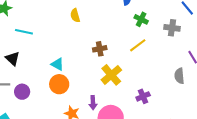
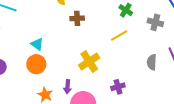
brown cross: (100, 49) -> (77, 18), moved
gray semicircle: (179, 76) -> (152, 62), moved

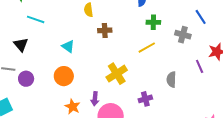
green cross: (126, 10) -> (153, 22), turned -32
cyan triangle: (37, 44) -> (68, 46), moved
gray semicircle: (152, 62) -> (171, 79), moved

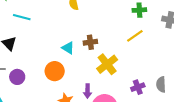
brown cross: (105, 30) -> (90, 42), moved
cyan triangle: (68, 46) -> (68, 48), moved
gray semicircle: (171, 79) -> (161, 84), moved

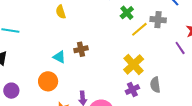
green cross: (139, 10) -> (127, 13), turned -32
yellow line: (135, 36) -> (139, 29), moved
yellow cross: (107, 64) -> (134, 64), moved

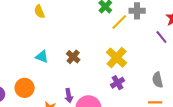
brown cross: (81, 49) -> (73, 57), moved, turned -32
orange circle: (48, 81) -> (25, 88), moved
gray semicircle: (155, 85) -> (158, 80), moved

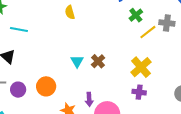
cyan triangle: (42, 57) -> (77, 61), moved, turned 32
purple cross: (118, 83) -> (139, 92), turned 32

